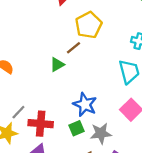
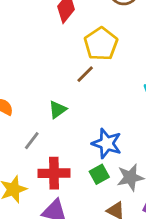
green triangle: (57, 65) -> (58, 110), moved
gray line: (18, 112) -> (32, 141), moved

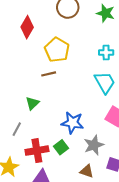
brown line: (85, 74) -> (49, 74), turned 40
green square: (99, 174) -> (61, 147), moved

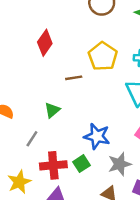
red diamond: (27, 27) -> (45, 43), moved
yellow pentagon: (57, 50) -> (103, 56), moved

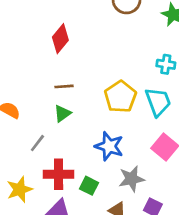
yellow pentagon: (103, 56) -> (120, 97), moved
brown line: (74, 78) -> (64, 86), moved
green square: (81, 164) -> (89, 186), moved, turned -35

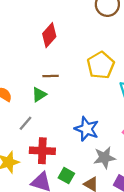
yellow pentagon: (120, 97) -> (101, 65), moved
green triangle: (62, 113) -> (39, 95), moved
green square: (89, 186) -> (66, 176), moved

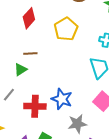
yellow pentagon: (101, 65) -> (66, 29), moved
red cross: (42, 151) -> (35, 106), moved

